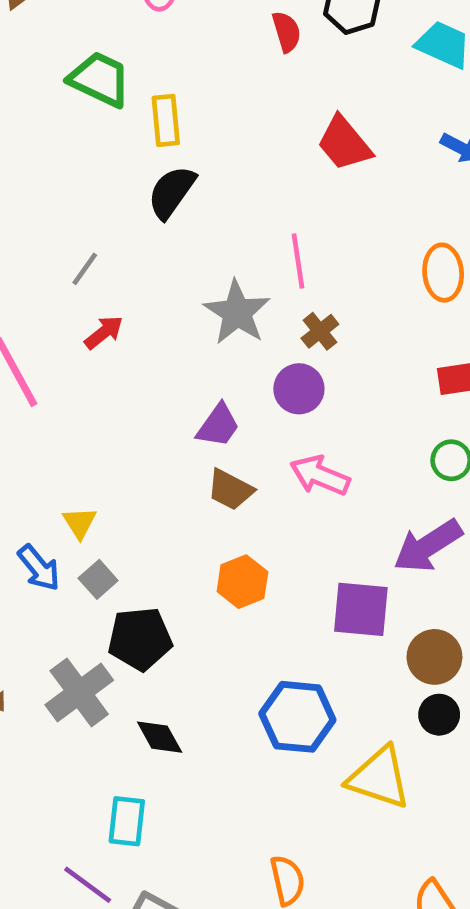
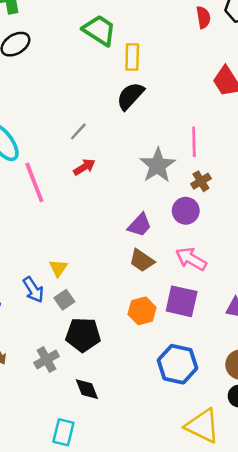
purple square: (361, 609) -> (182, 301), moved
gray cross: (79, 693) -> (47, 360), size x0.7
blue hexagon: (297, 717) -> (177, 364), moved

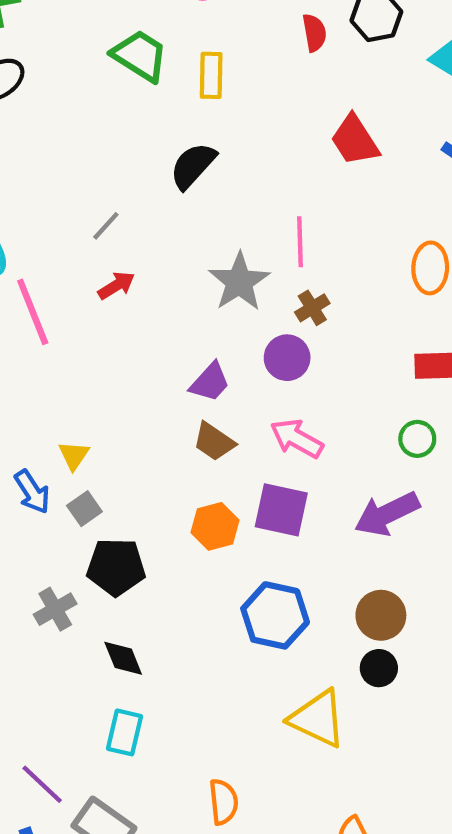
yellow rectangle: (132, 57) -> (211, 75), moved
cyan rectangle: (63, 432) -> (125, 732), moved

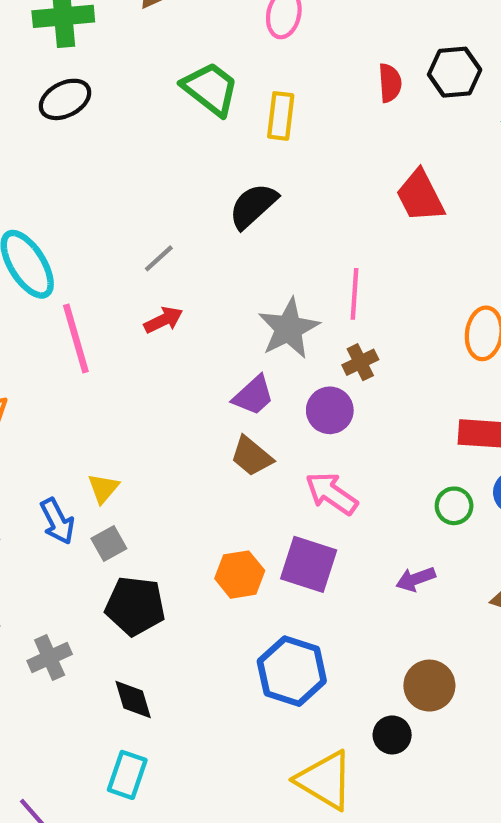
purple trapezoid: (210, 382) -> (253, 395), moved
brown trapezoid: (214, 442) -> (252, 456), moved
purple arrow: (387, 514) -> (416, 579), size x0.6
gray cross: (55, 609) -> (50, 657), moved
brown circle: (381, 615) -> (429, 686), moved

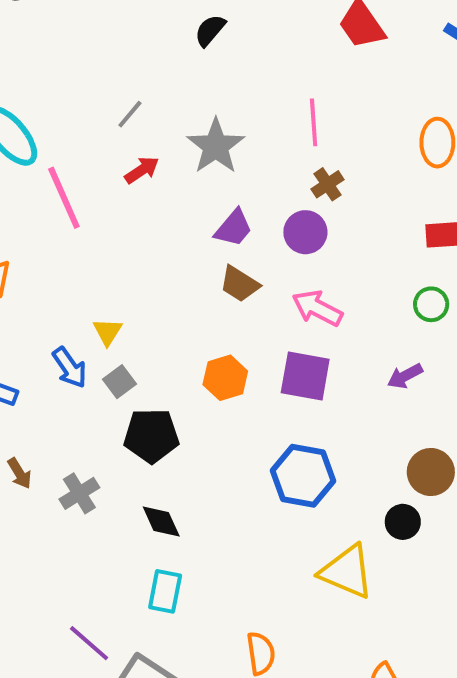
black semicircle: (253, 206) -> (210, 30), moved, size x0.7
gray star: (289, 328) -> (216, 146), moved
orange hexagon: (240, 575) -> (225, 378), moved

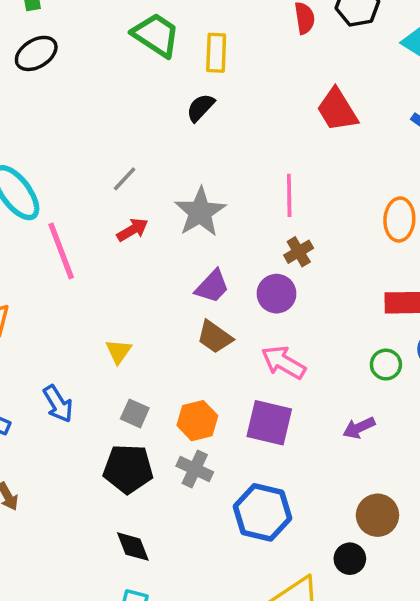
yellow triangle: (108, 332) -> (119, 351), moved
gray square: (119, 382) -> (135, 413), moved, turned -32
gray cross: (79, 493) -> (195, 469), moved, turned -36

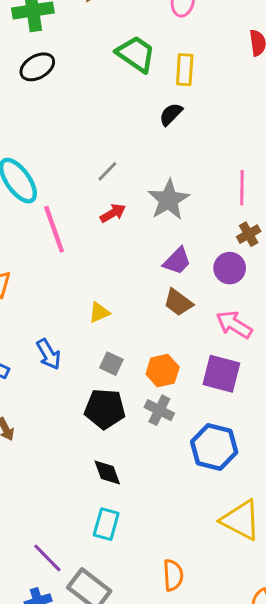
yellow triangle: (119, 351) -> (99, 312), turned 30

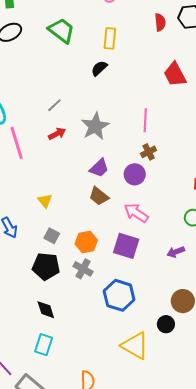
green trapezoid: (136, 54) -> (61, 31), moved
yellow triangle: (99, 312) -> (45, 201), turned -49

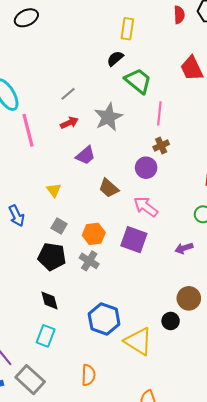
green trapezoid: (61, 31) -> (138, 81), moved
purple trapezoid: (99, 168) -> (85, 155), moved
blue hexagon: (119, 295) -> (104, 319), moved

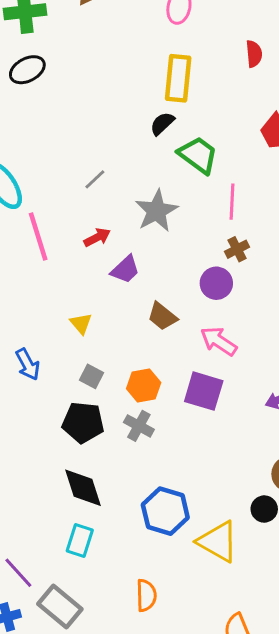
yellow rectangle: (127, 29) -> (178, 78), size x1.4
red arrow: (69, 123) -> (97, 237), moved
black diamond: (50, 301) -> (83, 488), size x1.4

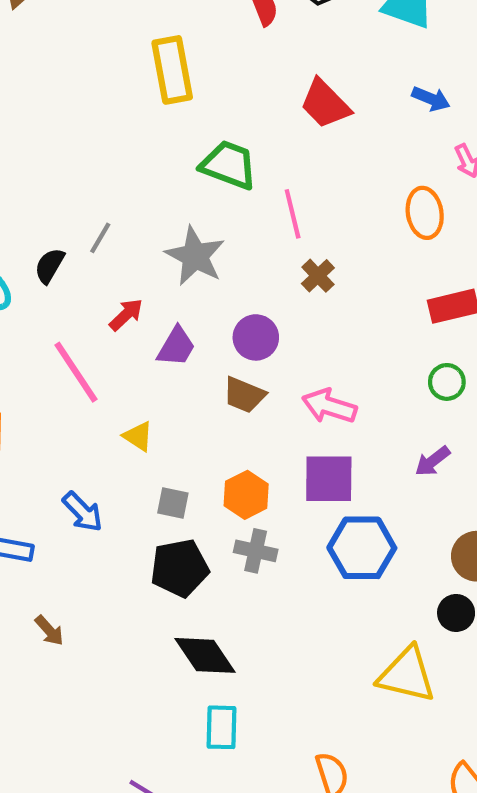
black semicircle: (162, 124) -> (50, 266), moved
pink line: (38, 236) -> (76, 372), moved
purple circle: (216, 283) -> (256, 337), moved
blue hexagon: (165, 511) -> (362, 548), moved

